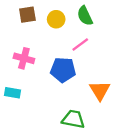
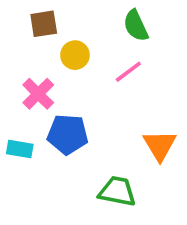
yellow circle: (56, 19) -> (75, 55), moved
pink cross: (24, 58) -> (38, 94), turned 30
blue pentagon: (63, 70) -> (68, 134), moved

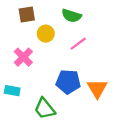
green semicircle: (136, 26) -> (71, 16), moved, turned -48
blue pentagon: (68, 134) -> (68, 82), moved
green trapezoid: (117, 191) -> (45, 109), moved, turned -140

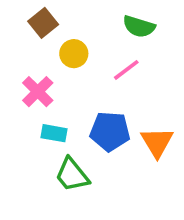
brown square: (27, 15) -> (43, 23), turned -30
green semicircle: (71, 16) -> (139, 27), moved
cyan rectangle: (12, 91) -> (54, 133), moved

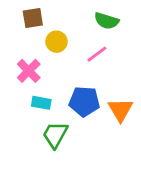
brown square: (43, 23) -> (33, 18), turned 30
green trapezoid: (72, 175) -> (55, 135), turned 68

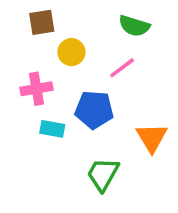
pink cross: (29, 71) -> (37, 89), turned 35
blue pentagon: (84, 101) -> (94, 110), moved
green trapezoid: (55, 135) -> (103, 174), moved

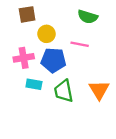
pink line: (122, 68) -> (80, 44), turned 48
blue pentagon: (94, 110) -> (53, 60), moved
green trapezoid: (103, 174) -> (64, 91), moved, turned -40

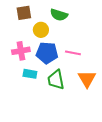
green semicircle: (88, 17) -> (59, 15), moved
pink line: (80, 44) -> (73, 53), moved

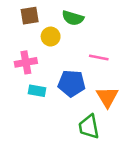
blue pentagon: (47, 53) -> (72, 83), moved
pink line: (73, 53) -> (99, 58), moved
green trapezoid: (56, 80) -> (89, 127), moved

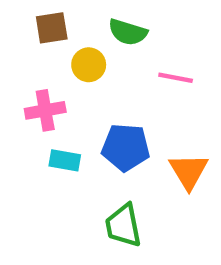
pink line: (99, 58) -> (176, 78), moved
green trapezoid: (89, 127) -> (123, 226), moved

